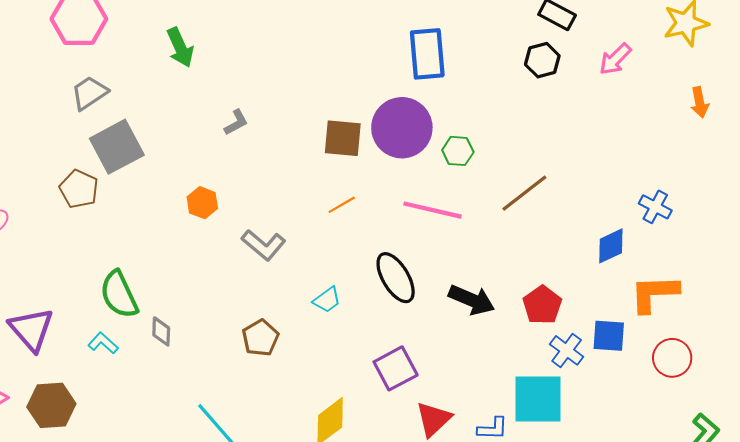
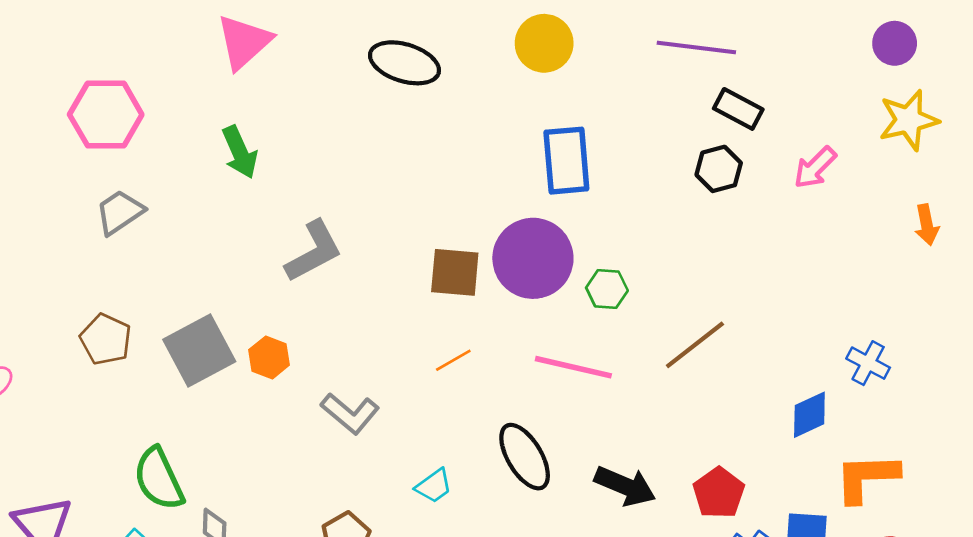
gray L-shape: (236, 122) -> (314, 251), size x1.8
gray square: (117, 147) -> (199, 350), moved

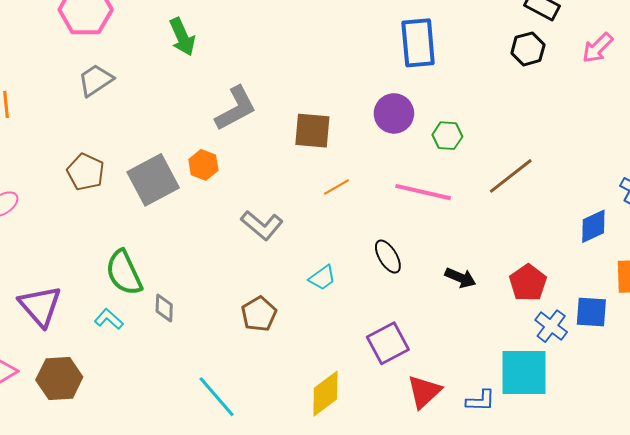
purple circle: (533, 258) -> (394, 113), size x0.7
brown square: (455, 272) -> (312, 131), moved
orange hexagon: (269, 357) -> (203, 165), moved
black ellipse: (525, 457) -> (388, 257), size x0.7
black arrow: (625, 486) -> (460, 278), size x0.7

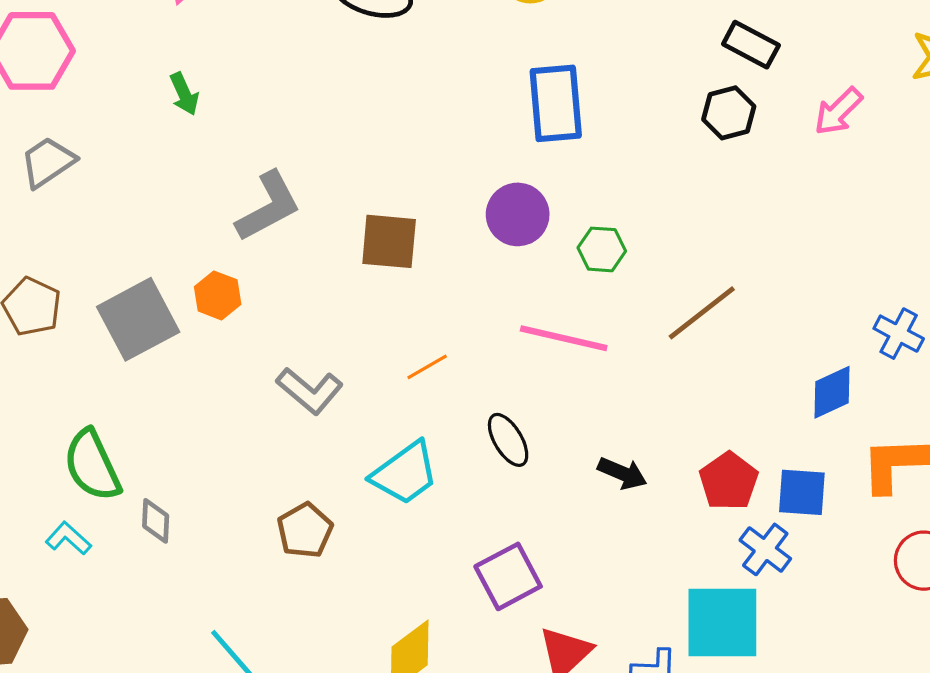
green arrow: (182, 37) -> (184, 94), size x0.7
orange line: (336, 187) -> (427, 367), moved
cyan trapezoid: (322, 278) -> (405, 473), size x1.6
blue square: (591, 312) -> (802, 492), moved

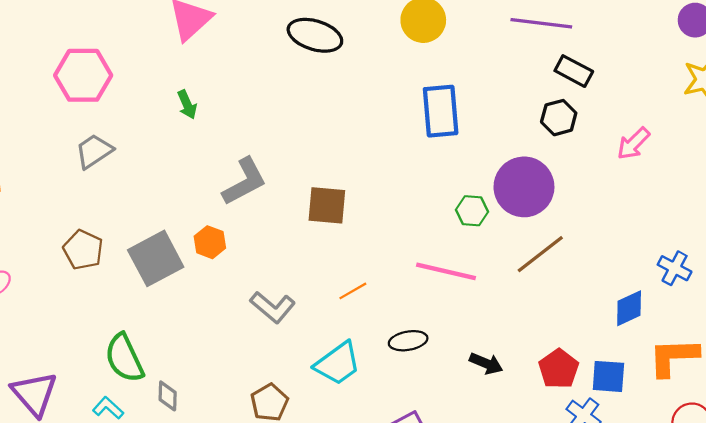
pink arrow: (838, 111) -> (633, 144), moved
purple circle: (518, 214) -> (524, 187), moved, size x1.4
black ellipse: (508, 440) -> (408, 341), turned -69

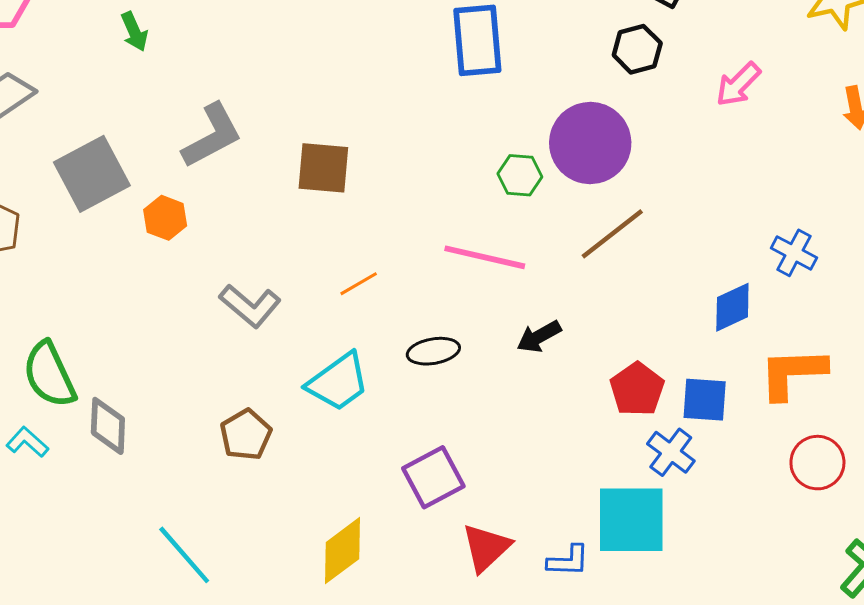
gray square: (156, 258) -> (92, 174), moved
black arrow: (486, 363) -> (539, 337), moved, turned 128
gray diamond: (168, 396) -> (108, 426), size x1.4

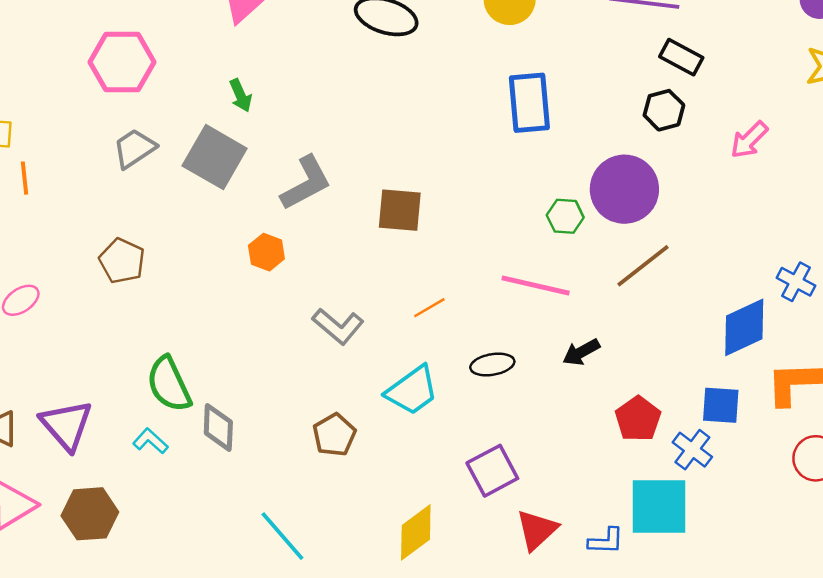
gray square: (92, 174) -> (215, 157), moved, turned -32
blue diamond: (732, 307) -> (744, 327), size x1.4
red pentagon: (637, 389) -> (638, 419), moved

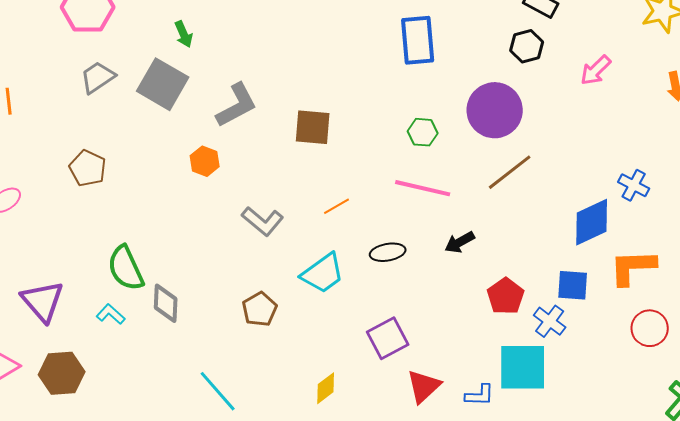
green hexagon: (565, 216) -> (423, 132), moved
yellow diamond: (416, 532) -> (326, 388), size x0.7

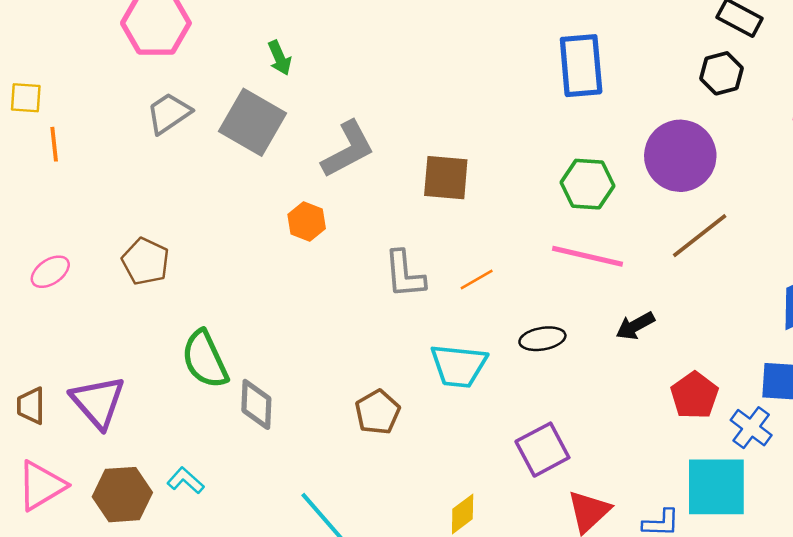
green hexagon: (423, 132) -> (588, 184), size x1.4
brown pentagon: (88, 168) -> (146, 261), moved
gray L-shape: (263, 221) -> (405, 274), moved, turned 45
cyan trapezoid: (323, 273) -> (459, 366), turned 42
cyan L-shape: (111, 314) -> (186, 480), moved

